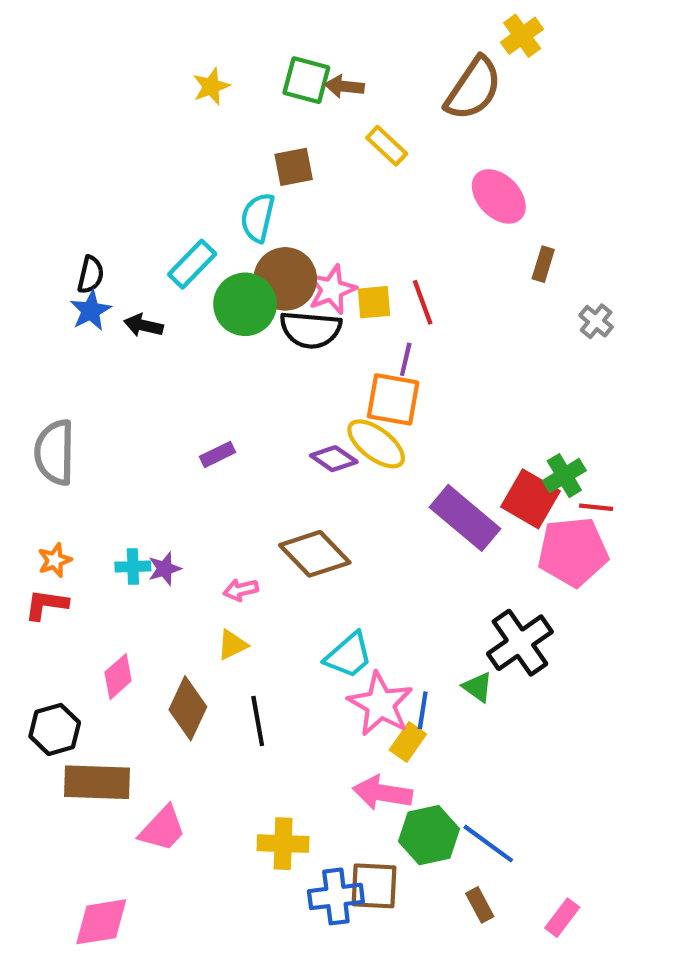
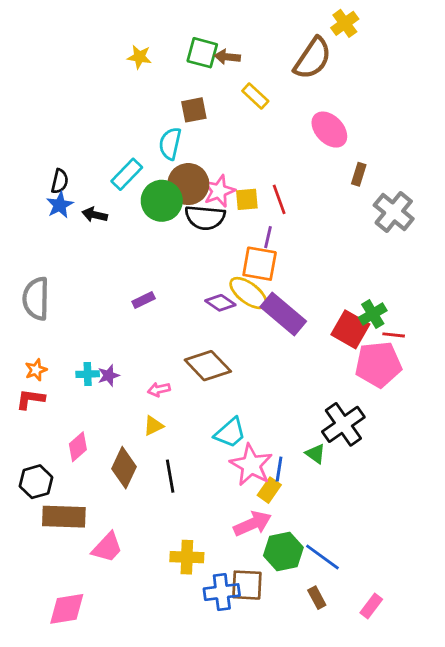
yellow star: (211, 86) -> (139, 57), turned 30
gray cross: (596, 321) -> (394, 212), size x1.8
purple rectangle: (465, 518) -> (283, 314), moved
pink arrow: (382, 793) -> (253, 524), turned 147

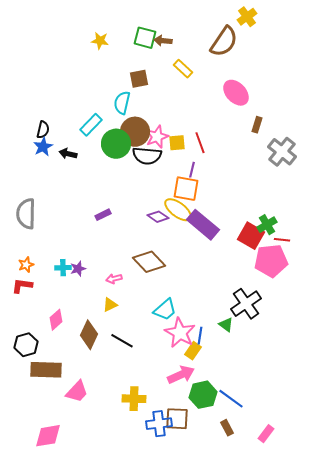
black line: (170, 476) -> (122, 341), turned -50

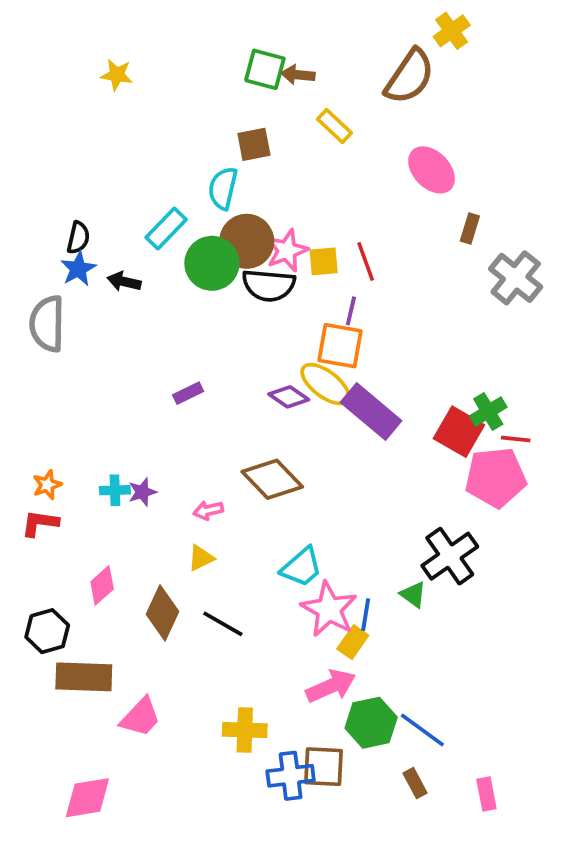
yellow star: (100, 41) -> (117, 75), moved
gray semicircle: (26, 214) -> (47, 324), moved
pink rectangle: (266, 434) -> (486, 794), turned -48

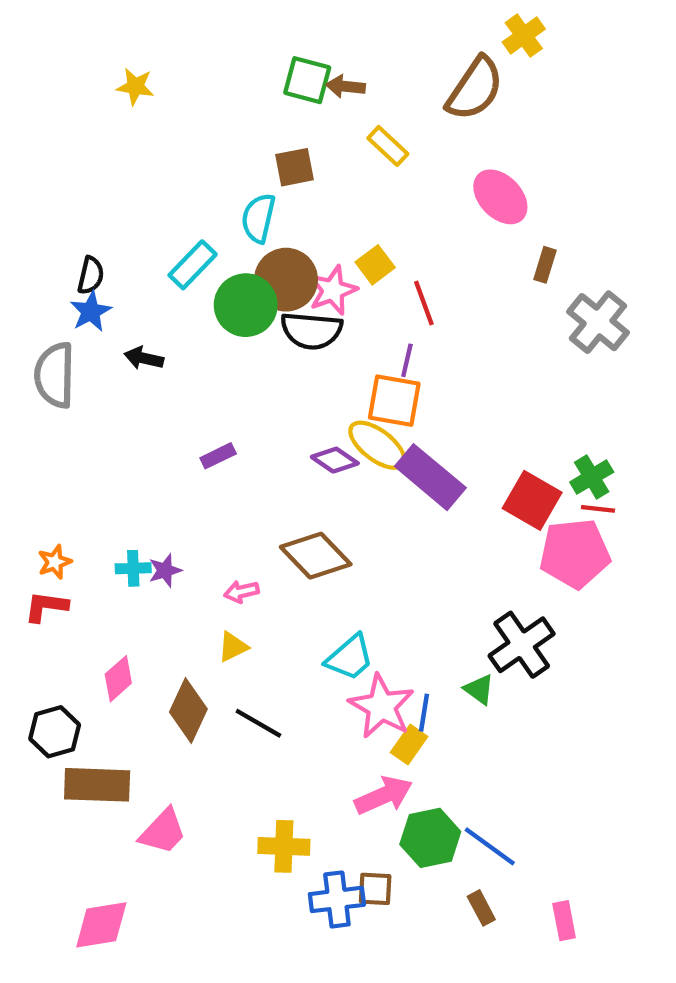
yellow square: (324, 261) -> (375, 265), moved, turned -32
black arrow: (124, 282) -> (144, 358), moved
green cross: (488, 412) -> (592, 477), moved
brown square: (324, 767) -> (375, 889), size x0.7

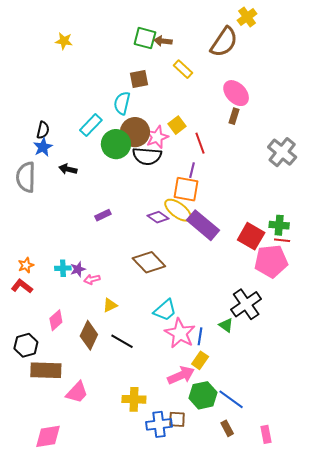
brown rectangle: (545, 265) -> (234, 116), moved
green cross: (592, 477) -> (279, 225), turned 36
pink arrow: (241, 592) -> (92, 279), moved
red L-shape: (46, 607) -> (22, 286), turned 30
yellow rectangle: (409, 744) -> (200, 360), moved

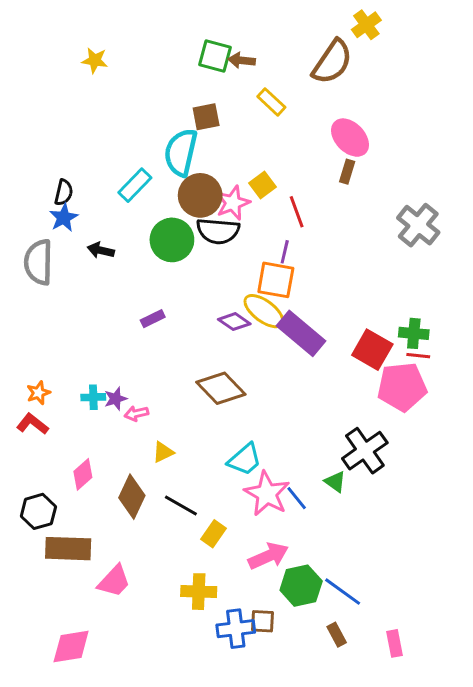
cyan semicircle: (122, 103) -> (181, 152), size x1.4
green circle: (116, 144) -> (172, 240), moved
blue line: (200, 336) -> (297, 498), turned -48
yellow rectangle: (200, 360) -> (214, 534), moved

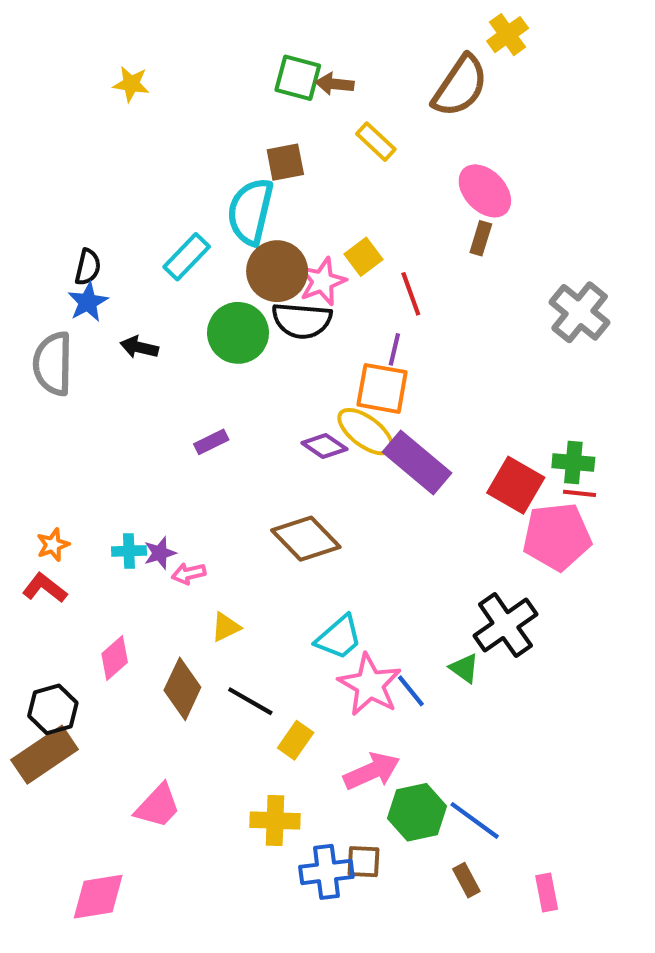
brown rectangle: (68, 549) -> (45, 755), moved, turned -36

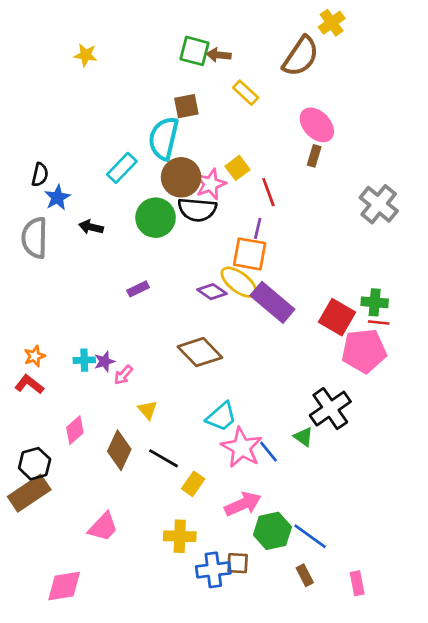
black semicircle: (88, 267) -> (40, 175), moved
pink arrow: (189, 574) -> (123, 375), turned -35
yellow triangle: (226, 627) -> (147, 410), turned -45

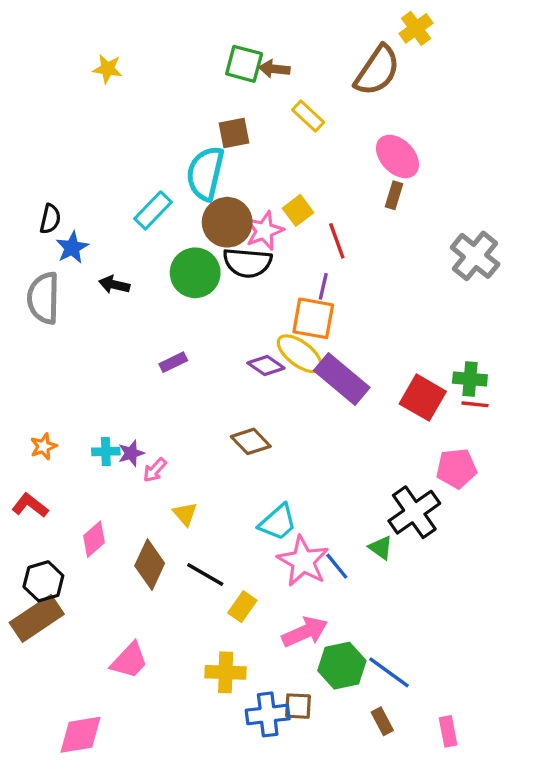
pink pentagon: (364, 351) -> (456, 468), moved, size x0.7
brown diamond: (200, 352) -> (251, 441), size x0.7
red L-shape: (29, 384) -> (30, 505), moved

